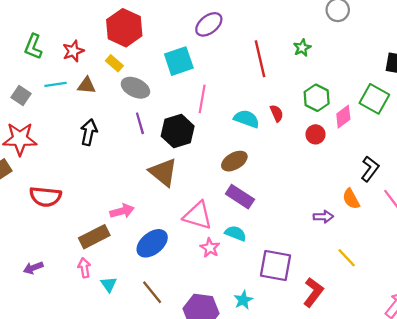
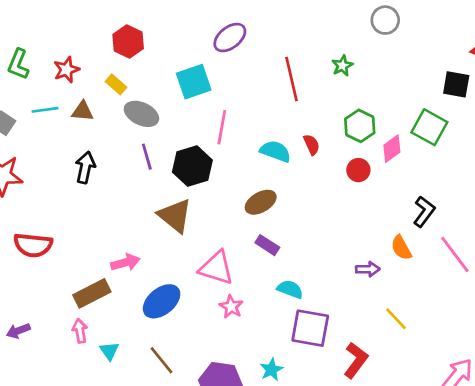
red hexagon: (124, 28) -> (128, 42), size x0.7
purple rectangle: (240, 197) -> (267, 245), size x0.7
cyan semicircle: (235, 233) -> (290, 289), moved

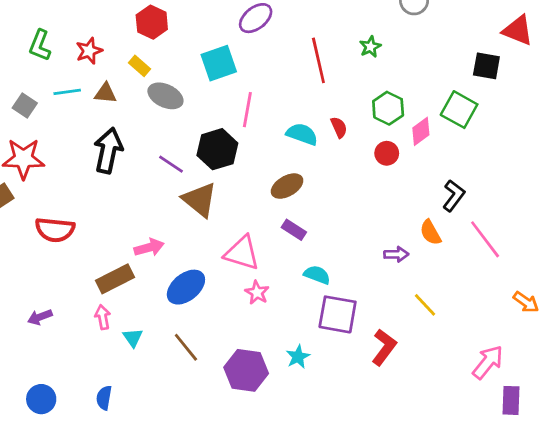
purple line: (147, 157) -> (171, 164), moved, turned -40
black arrow: (85, 167) -> (108, 151), size x1.4

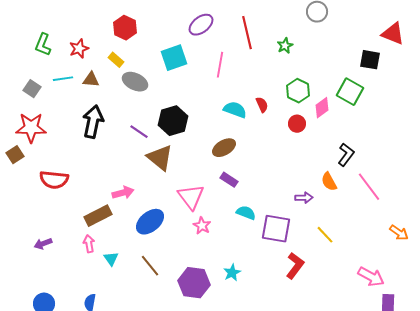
red line: (318, 60) -> (247, 33), moved
pink line: (247, 110) -> (220, 65), moved
pink triangle: (242, 253) -> (191, 197), turned 36
purple square: (338, 314) -> (276, 229), moved
pink arrow: (488, 362) -> (371, 277), turned 80

